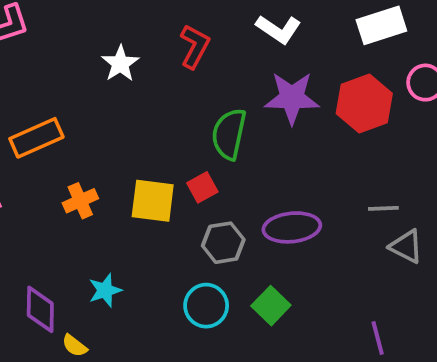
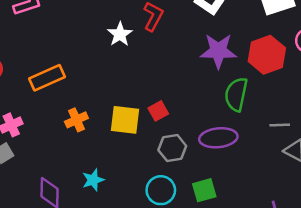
white star: (120, 64) -> (120, 34), moved
green semicircle: (229, 134) -> (236, 94), moved
green square: (271, 306) -> (204, 190), turned 30

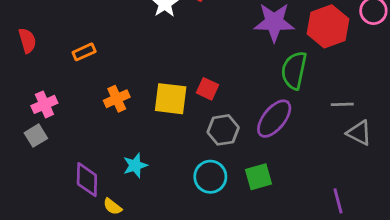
orange rectangle: (47, 78) -> (84, 52), size x0.6
red square: (158, 111) -> (207, 89), turned -36
purple ellipse: (218, 138) -> (274, 119), turned -45

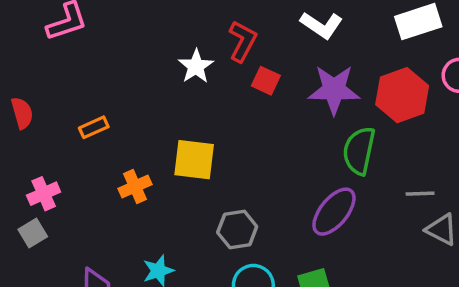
red square: (207, 89) -> (266, 81), moved
yellow square: (171, 99) -> (194, 160), moved
gray hexagon: (223, 130) -> (237, 230), moved

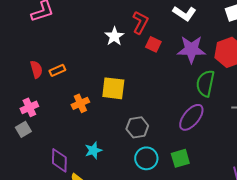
red semicircle: (22, 113) -> (36, 69), moved

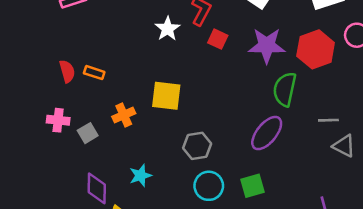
orange rectangle: (57, 70) -> (94, 73), turned 42
pink cross: (29, 107) -> (58, 120), turned 30
gray square: (23, 129) -> (88, 133), moved

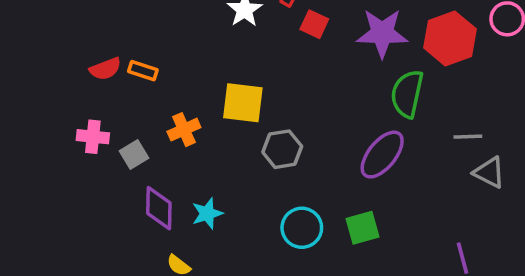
red semicircle: (67, 71) -> (105, 69), turned 85
gray hexagon: (197, 146) -> (282, 149), moved
purple diamond: (97, 188) -> (159, 208), moved

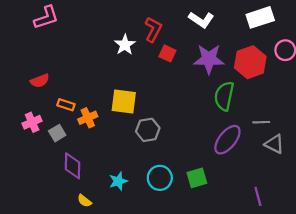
orange rectangle: (143, 71) -> (66, 105), moved
pink cross: (93, 137) -> (32, 122), turned -30
purple ellipse: (382, 155) -> (227, 140), moved
cyan star: (207, 213) -> (118, 181), moved

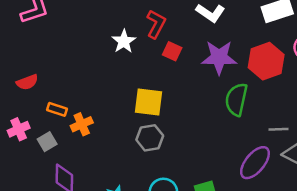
yellow square: (124, 101) -> (149, 102), moved
purple ellipse: (227, 140) -> (255, 163), moved

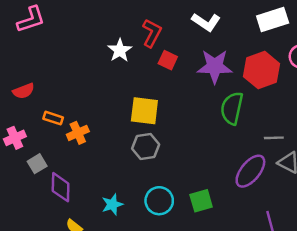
gray square: (47, 142) -> (37, 164), moved

